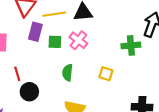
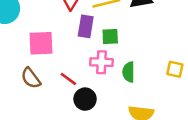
pink cross: (78, 40) -> (101, 62), moved, turned -30
red line: (17, 74) -> (68, 79), turned -32

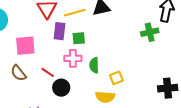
yellow square: (175, 69) -> (116, 78), moved, turned -32

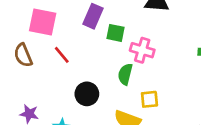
pink cross: (73, 58) -> (142, 50), moved
red line: (48, 72) -> (62, 55), moved
black circle: (61, 88) -> (87, 94), moved

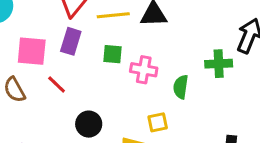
purple rectangle: (93, 16) -> (71, 41), moved
green semicircle: (125, 74) -> (181, 87), moved

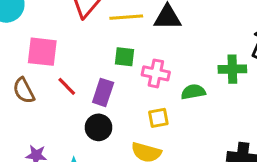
purple rectangle: (71, 41) -> (103, 92), moved
green semicircle: (181, 87) -> (193, 92), turned 70
yellow square: (158, 122) -> (158, 118), moved

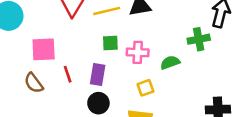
red line: (67, 86) -> (68, 74), turned 35

